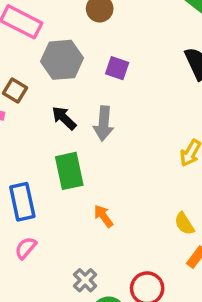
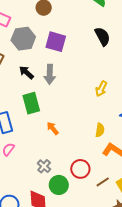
purple square: (117, 68) -> (56, 42), size x1.5
yellow semicircle: (184, 224) -> (100, 130), turned -136

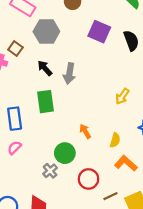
purple square: (56, 42) -> (99, 32), moved
orange arrow: (53, 128) -> (85, 131), moved
green circle: (59, 185) -> (65, 153), moved

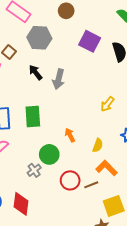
green rectangle: (46, 102) -> (33, 116), moved
brown line: (110, 196) -> (91, 185), moved

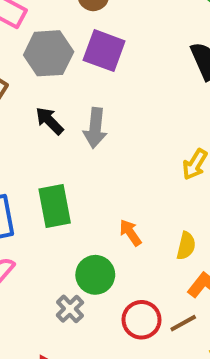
purple square: (90, 41) -> (104, 51), moved

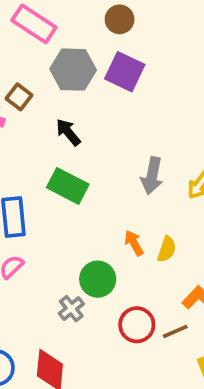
gray arrow: (95, 128) -> (152, 176), moved
green rectangle: (55, 206) -> (68, 186), moved, turned -57
yellow semicircle: (186, 246) -> (167, 249), moved

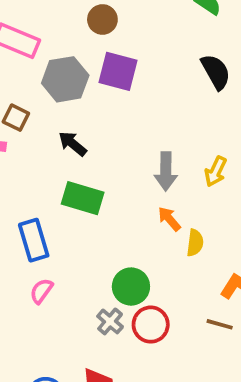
orange arrow: (134, 243) -> (169, 219), moved
red circle: (137, 325) -> (151, 325), moved
brown line: (175, 331) -> (220, 324), turned 50

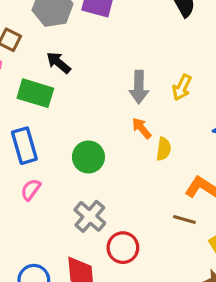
green rectangle: (83, 198) -> (35, 93), moved
green circle: (131, 287) -> (88, 157), moved
gray cross: (110, 321) -> (90, 216), size x1.4
red circle: (151, 325) -> (123, 248), moved

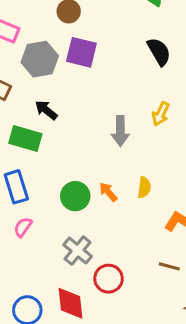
yellow arrow: (182, 87) -> (161, 114), moved
orange arrow: (142, 128) -> (108, 192), moved
brown line: (184, 220) -> (169, 266), moved

